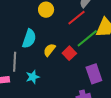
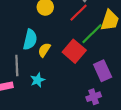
yellow semicircle: (49, 50) -> (44, 50), moved
red square: (69, 53) -> (74, 51), size x1.5

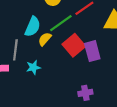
green line: (92, 34) -> (61, 23), moved
purple rectangle: (103, 71) -> (92, 51), moved

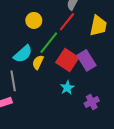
cyan semicircle: (33, 27) -> (23, 54), turned 42
cyan star: (33, 67) -> (67, 88), moved

